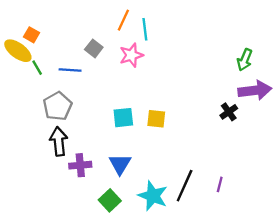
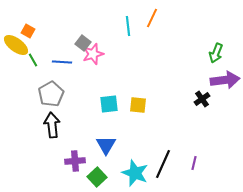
orange line: (123, 20) -> (152, 18), moved
pink star: (131, 55) -> (93, 54), moved
purple cross: (80, 165) -> (75, 161), moved

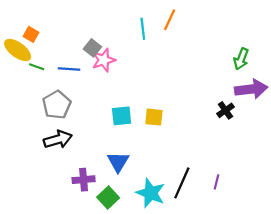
green line: (33, 60) -> (37, 67), turned -40
black arrow: (52, 125) -> (58, 139), turned 80

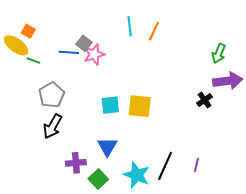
orange line: (170, 20) -> (154, 31), moved
blue line: (69, 69) -> (69, 52), moved
yellow square: (154, 117) -> (140, 106), size x1.4
black arrow: (58, 139) -> (53, 126), turned 135

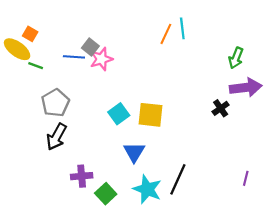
cyan line: (130, 26) -> (182, 28), moved
cyan square: (110, 105) -> (119, 114), turned -30
blue triangle: (107, 147) -> (134, 152), moved
purple line: (196, 165) -> (246, 178), moved

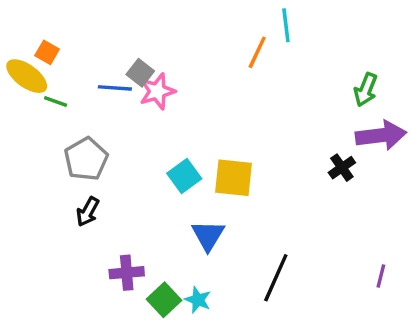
cyan line: (182, 28) -> (286, 25), moved
black arrow: (56, 137) -> (88, 212), size x0.7
cyan star: (147, 189) -> (198, 300), moved, size x0.6

